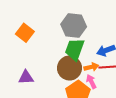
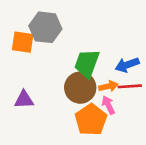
gray hexagon: (74, 25) -> (45, 27), moved
orange square: (25, 33) -> (23, 42), turned -30

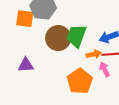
brown circle: (80, 88) -> (58, 38), moved
pink arrow: (108, 105) -> (105, 69), moved

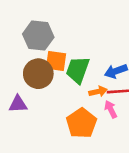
orange square: (25, 19) -> (56, 61), moved
brown circle: (58, 38) -> (38, 74), moved

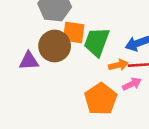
purple triangle: (18, 104) -> (29, 61), moved
pink arrow: (111, 109) -> (132, 84), turned 90

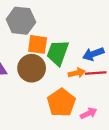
brown circle: (55, 46) -> (32, 68), moved
pink arrow: (132, 84) -> (89, 113), moved

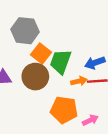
orange square: (38, 44) -> (41, 54), turned 30
orange pentagon: (61, 103) -> (64, 110), turned -30

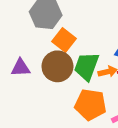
green trapezoid: (61, 62) -> (87, 66), moved

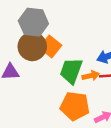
brown circle: (57, 66) -> (32, 46), moved

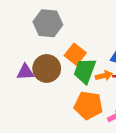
brown circle: (32, 46) -> (47, 68), moved
orange square: (50, 46) -> (75, 54), moved

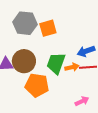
orange square: (75, 54) -> (48, 28), moved, turned 36
orange pentagon: (88, 105) -> (37, 85), moved

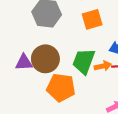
orange square: (48, 28) -> (92, 19), moved

